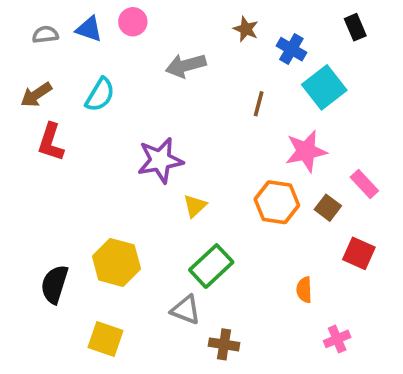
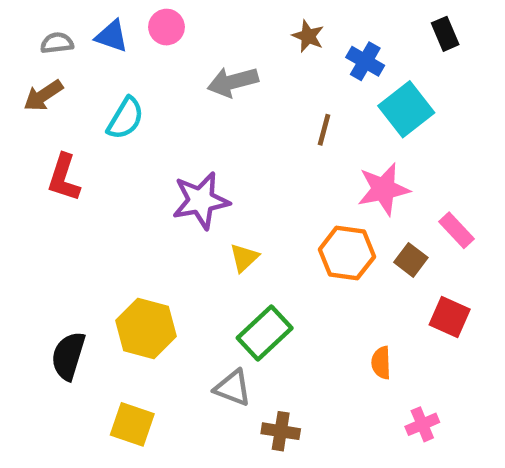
brown arrow: (36, 95) -> (43, 96), moved

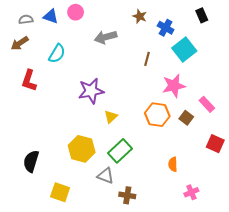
red square: (450, 317) -> (215, 144), moved
yellow hexagon: (146, 328) -> (82, 149), moved

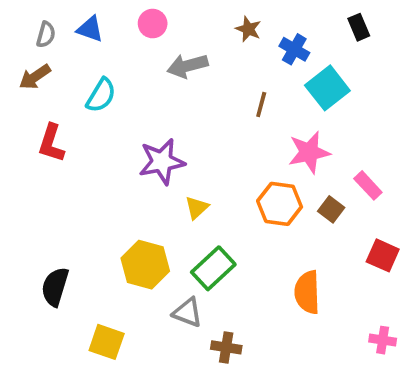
pink circle: (76, 12) -> (153, 24), moved
gray semicircle: (26, 19) -> (46, 35), turned 112
orange semicircle: (173, 164) -> (307, 292), size x1.6
pink cross: (191, 192) -> (383, 340), moved, turned 32

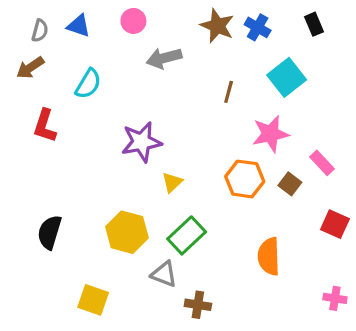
brown star: (248, 29) -> (217, 26), size x1.5
blue cross: (294, 49) -> (258, 27), moved
black semicircle: (55, 287) -> (50, 232), moved

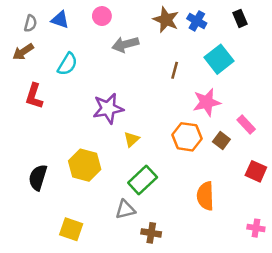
yellow hexagon: (127, 232) -> (85, 165), moved
gray triangle: (164, 274) -> (125, 210), turned -35

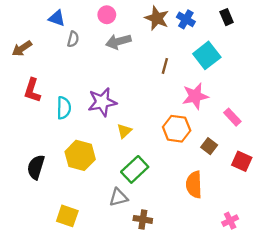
pink circle: (102, 16) -> (107, 15), moved
gray semicircle: (30, 23) -> (73, 39), moved
cyan semicircle: (67, 64) -> (64, 108), moved, turned -30
brown square: (221, 141) -> (209, 146), moved
pink cross: (256, 228) -> (230, 221), moved, turned -35

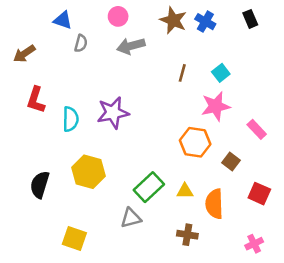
cyan square: (207, 55) -> (221, 73), moved, size x0.6
yellow triangle: (124, 131) -> (185, 191), moved, turned 42
red square: (242, 161) -> (259, 194), moved
brown cross: (143, 219) -> (187, 235), moved

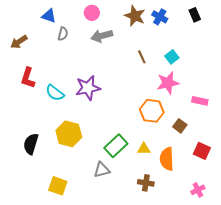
brown line: (182, 73) -> (142, 57), turned -40
cyan semicircle: (71, 119) -> (55, 93), turned 126
pink rectangle: (257, 129) -> (200, 101), turned -35

